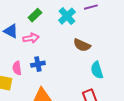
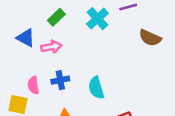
brown semicircle: (82, 45) -> (150, 38), moved
cyan semicircle: (97, 70) -> (96, 88), moved

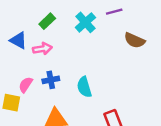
pink semicircle: (33, 85) -> (26, 85), turned 42

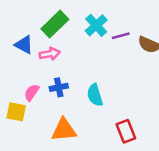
purple line: (114, 12) -> (121, 36), moved
green rectangle: (47, 21) -> (55, 24), size x1.5

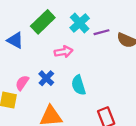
pink arrow: (50, 54) -> (64, 52), moved
blue cross: (59, 87) -> (46, 78), turned -35

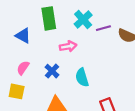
green rectangle: (43, 22) -> (49, 18), turned -55
pink semicircle: (22, 83) -> (23, 68), moved

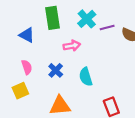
pink semicircle: (23, 68) -> (27, 67), turned 128
yellow square: (17, 91) -> (20, 91), turned -35

